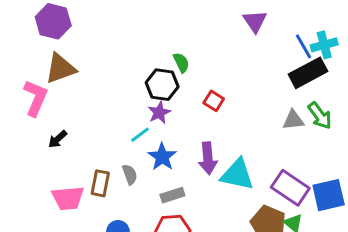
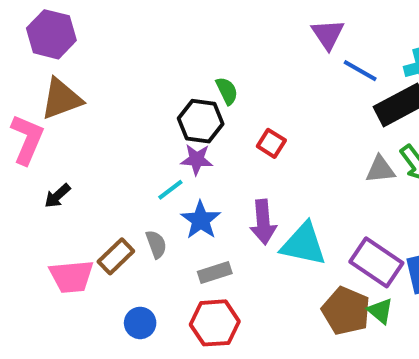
blue line: (304, 46) -> (360, 71), moved, turned -30
purple star: (159, 113) -> (197, 159), turned 30
brown rectangle: (100, 183) -> (116, 256), turned 35

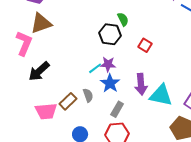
purple star: (197, 159) -> (108, 64), moved
black arrow: (57, 196) -> (39, 71), size x1.6
gray rectangle: (215, 272) -> (117, 109), turned -42

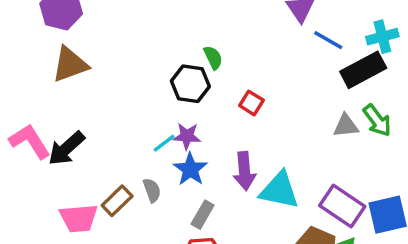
pink L-shape: (24, 43) -> (30, 141), moved, turned -55

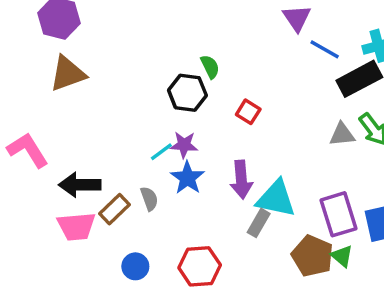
black arrow: (66, 148) -> (80, 185), moved, turned 42
purple rectangle: (342, 206) -> (339, 214), turned 39
gray rectangle: (203, 215) -> (259, 223), moved

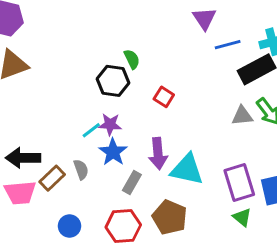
blue line: (325, 49) -> (228, 45), turned -45
gray rectangle: (259, 223) -> (132, 182), moved
brown pentagon: (312, 256) -> (170, 217), moved

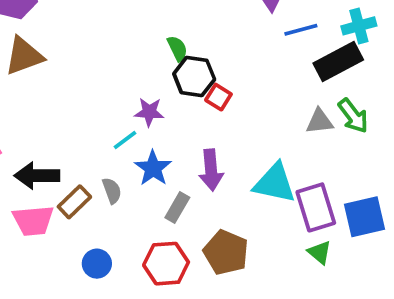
black hexagon: (113, 81) -> (194, 76), moved
purple star: (110, 124) -> (149, 112), moved
cyan triangle: (187, 169) -> (275, 183), moved

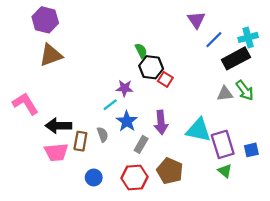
blue line: (301, 30) -> (214, 40), turned -30
brown rectangle: (74, 202) -> (80, 141), turned -36
blue square: (364, 217) -> (251, 150), size x0.6

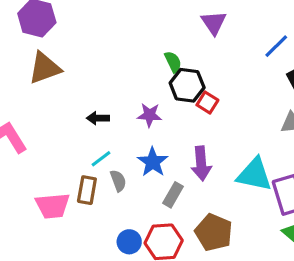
purple triangle: (196, 20) -> (214, 23), moved
cyan line: (110, 105) -> (101, 159), moved
black arrow: (58, 126) -> (98, 118), moved, size x0.6
blue circle: (94, 177) -> (129, 242), moved

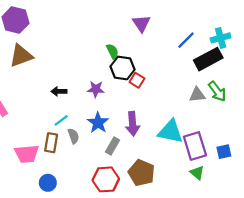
blue circle: (129, 242) -> (48, 183), moved

